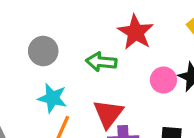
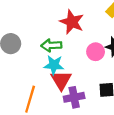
cyan star: (52, 98) -> (54, 65), moved

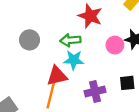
red triangle: (61, 80) -> (57, 76), moved, turned 50

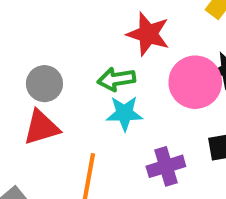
pink circle: (115, 45) -> (195, 82), size x1.6
red triangle: (57, 76) -> (41, 127), moved

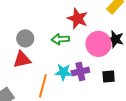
cyan star: (125, 113) -> (63, 72), moved
purple cross: (166, 166) -> (80, 72), moved

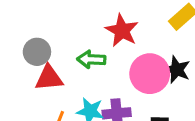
red triangle: (22, 60) -> (49, 78), moved

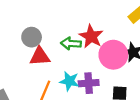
red star: (122, 31) -> (91, 36), moved

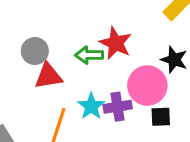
pink circle: (113, 55) -> (147, 86), moved
cyan star: (69, 81) -> (91, 106), turned 30

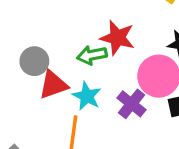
cyan star: (91, 106) -> (87, 96), moved
purple cross: (118, 107) -> (132, 104), turned -32

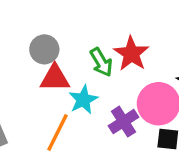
green arrow: (92, 55) -> (101, 62), turned -128

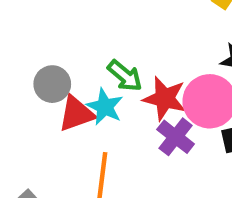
red star: (131, 54) -> (165, 98), moved
cyan star: (83, 100) -> (105, 107), moved

